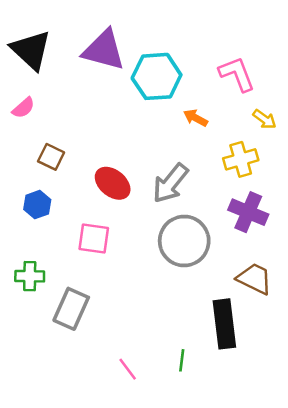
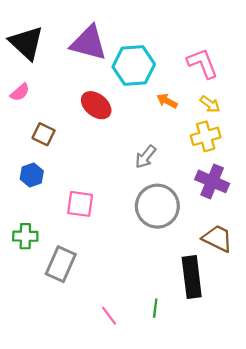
yellow arrow: (265, 119) -> (210, 104), moved
red ellipse: (113, 183) -> (96, 105), moved
gray arrow: (170, 183) -> (146, 157), size x0.7

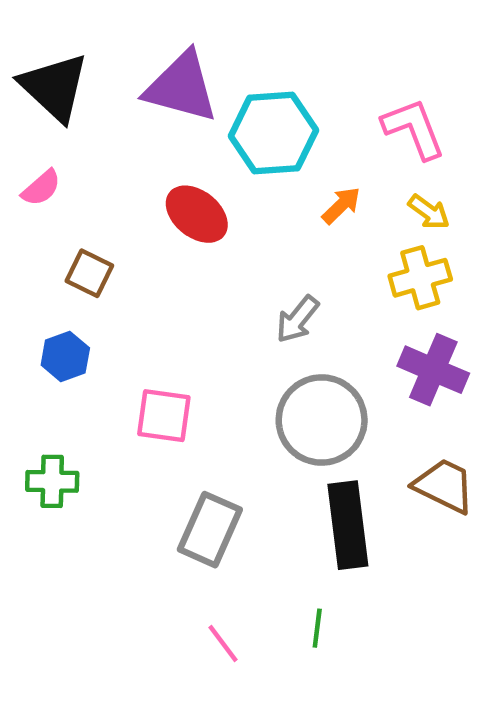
orange arrow: (167, 101) -> (341, 205), turned 108
gray rectangle: (61, 264) -> (210, 530), moved
black rectangle: (192, 277) -> (348, 525), moved

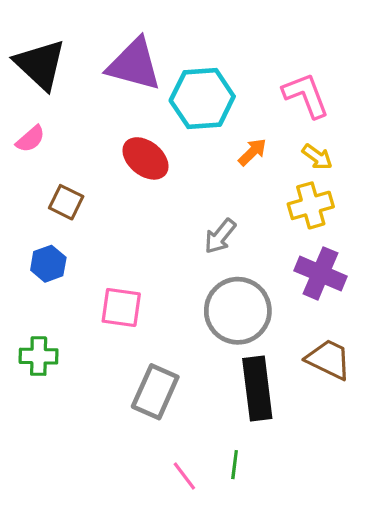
pink line: (223, 643) -> (184, 476), moved

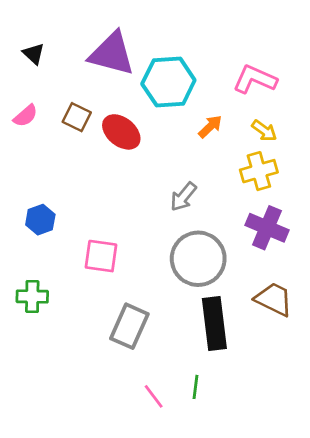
black triangle: (40, 64) -> (34, 54), size x0.5
pink L-shape: (306, 95) -> (255, 79), turned -45
brown square: (66, 202) -> (77, 117), moved

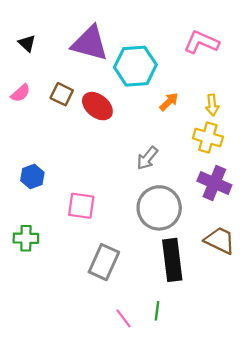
pink L-shape: (255, 79) -> (201, 42), moved
yellow arrow: (264, 131) -> (212, 105), turned 48
yellow cross: (259, 171) -> (208, 138), turned 32

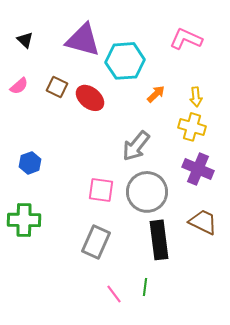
gray arrow: (147, 158) -> (136, 146), size x1.4
pink square: (81, 206) -> (101, 190), moved
green cross: (26, 238) -> (24, 220), size x1.4

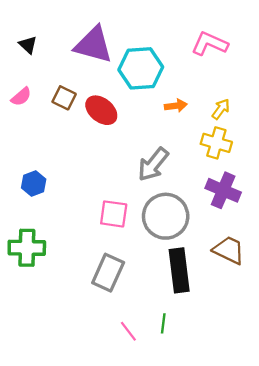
orange arrow: (156, 94) -> (176, 106), turned 36
yellow arrow: (196, 97) -> (221, 109), turned -138

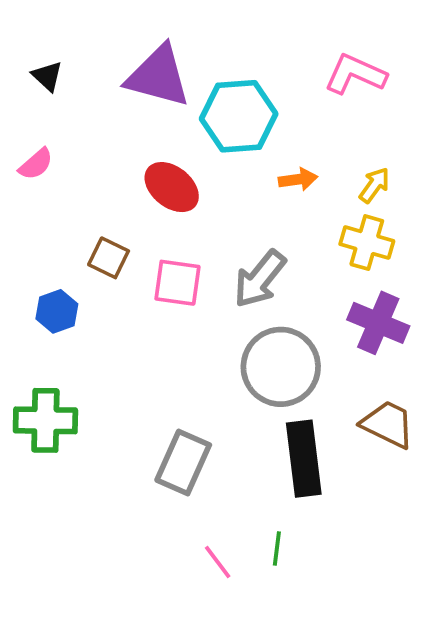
brown square: (64, 98) -> (109, 258), moved
pink square: (114, 214) -> (177, 283), moved

